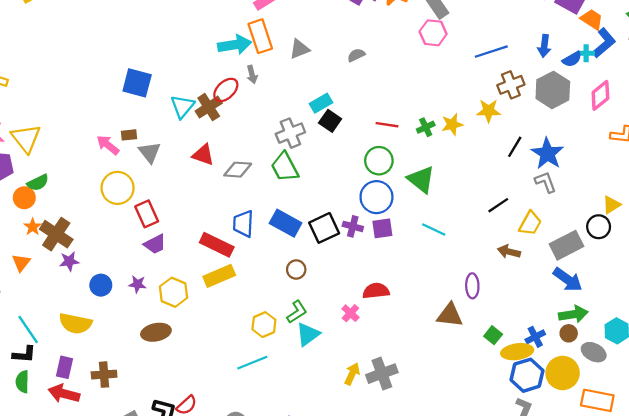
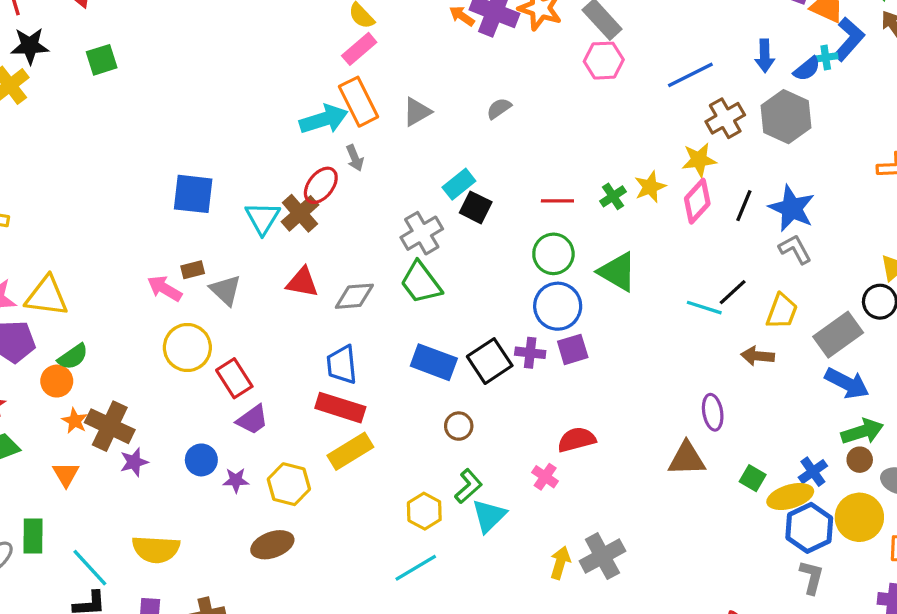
pink diamond: (600, 95) -> (697, 201), moved
yellow triangle: (26, 138) -> (47, 296), turned -36
blue trapezoid: (243, 224) -> (342, 365), moved
cyan line: (434, 229) -> (704, 308), moved
blue circle: (101, 285) -> (201, 460), moved

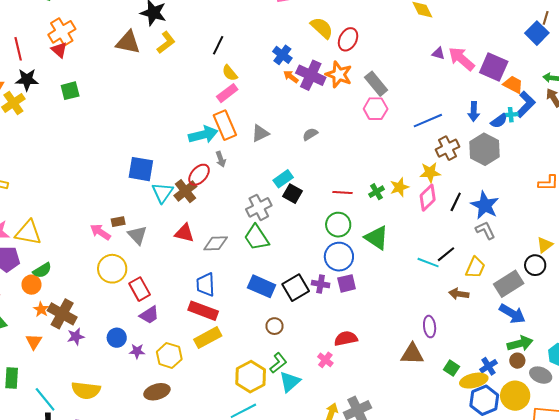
blue square: (193, 194) -> (141, 169), moved
yellow hexagon: (424, 511) -> (251, 377), size x1.4

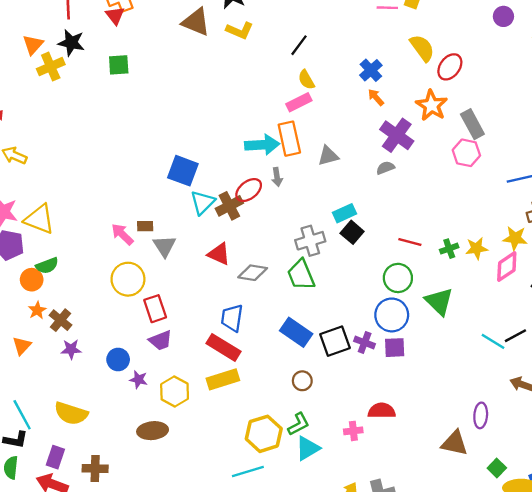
yellow L-shape: (166, 42) -> (240, 30), turned 50
purple cross: (311, 75) -> (397, 135), moved
brown cross: (62, 314) -> (61, 320), size x0.7
pink cross: (325, 360) -> (353, 431), turned 35

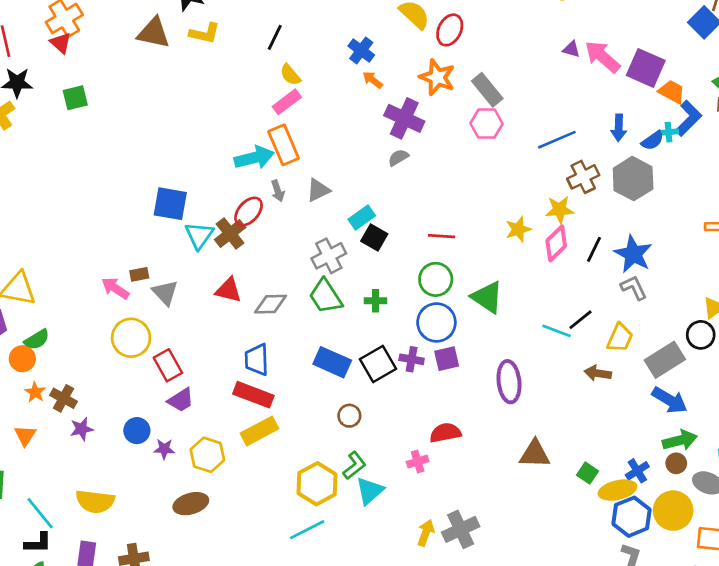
gray triangle: (328, 156) -> (318, 190), moved
green cross: (449, 249) -> (375, 301), moved, turned 30
purple ellipse: (481, 415) -> (509, 382), moved, size x1.4

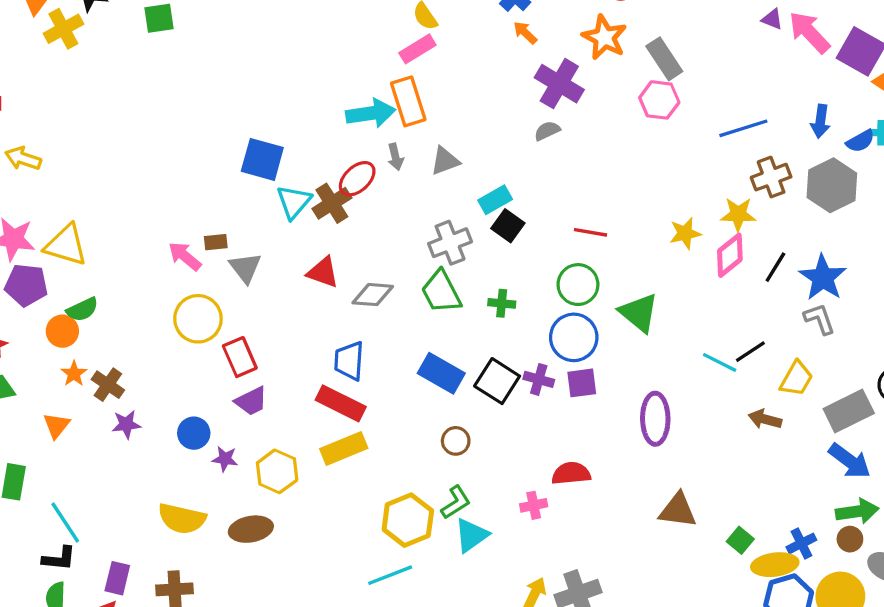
black square: (378, 364) -> (497, 381), turned -33
yellow semicircle: (95, 501) -> (182, 519), moved

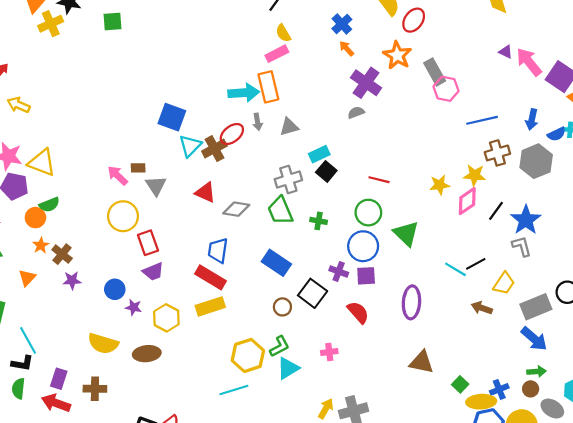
pink hexagon: (659, 100) -> (446, 89), moved
black square: (497, 381) -> (313, 293), moved
red semicircle: (571, 473) -> (358, 312), moved, turned 50
green arrow: (857, 511) -> (537, 372), size x0.7

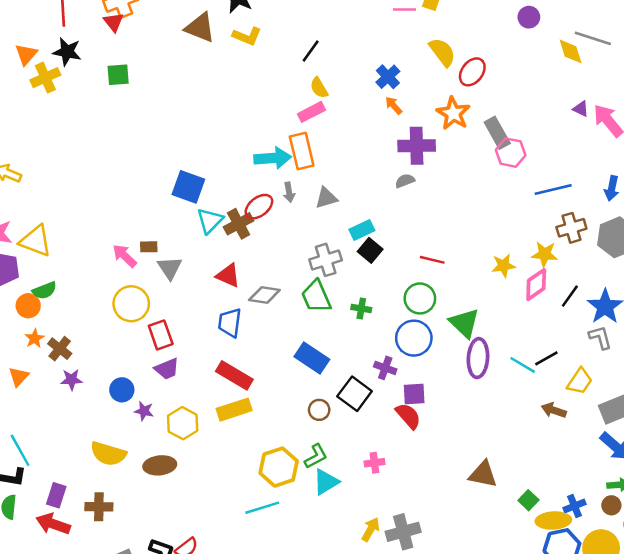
purple cross: (366, 83) -> (417, 146), turned -36
blue trapezoid: (218, 250) -> (230, 323), moved
purple square: (366, 276) -> (414, 394), moved
purple ellipse: (411, 302) -> (478, 358), moved

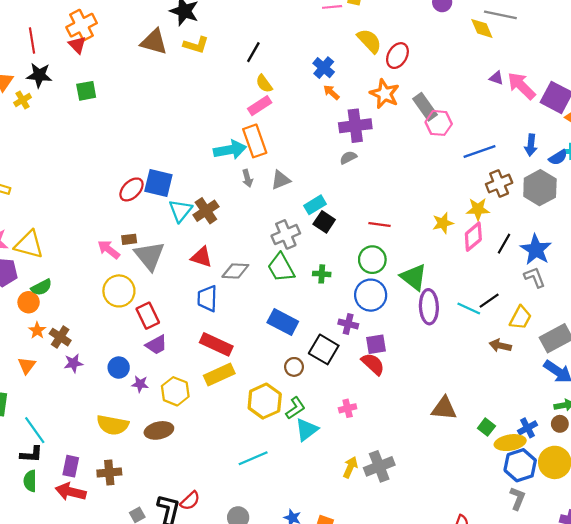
yellow cross: (45, 78) -> (23, 100), size x0.7
red ellipse: (259, 207) -> (131, 189), moved
gray triangle: (170, 268) -> (149, 256), size x1.4
yellow hexagon: (279, 467) -> (265, 401), moved

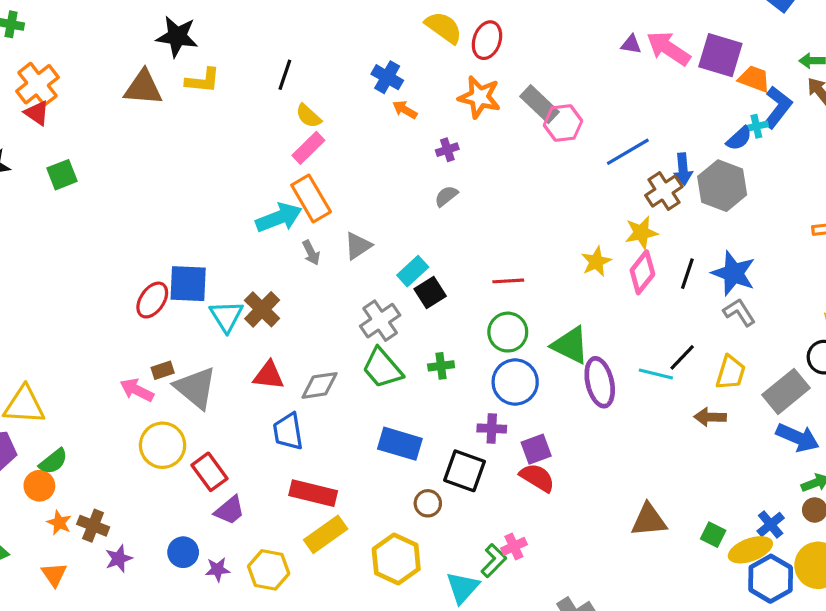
purple cross: (355, 126) -> (447, 150), size x0.5
blue arrow: (531, 145) -> (683, 169), moved
black square: (324, 222) -> (430, 293), turned 35
green L-shape: (295, 408) -> (494, 561), moved

